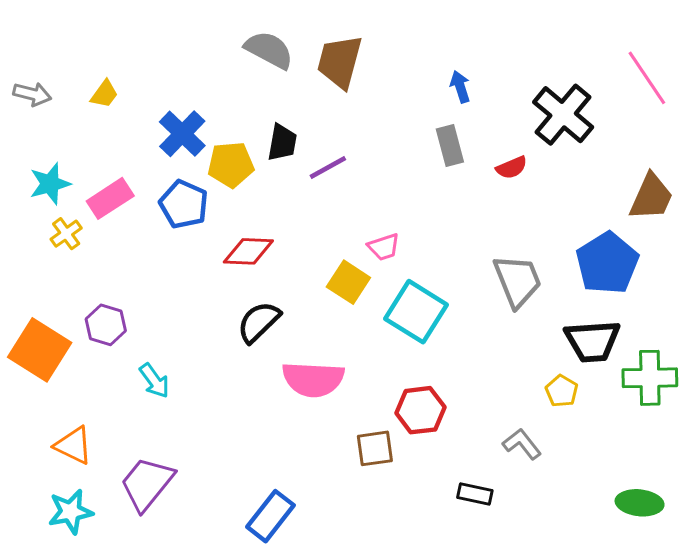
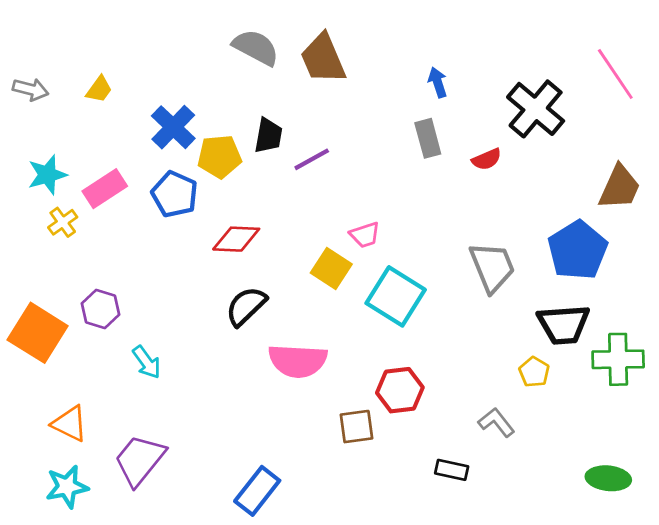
brown trapezoid: (340, 62) -> (323, 59), turned -38

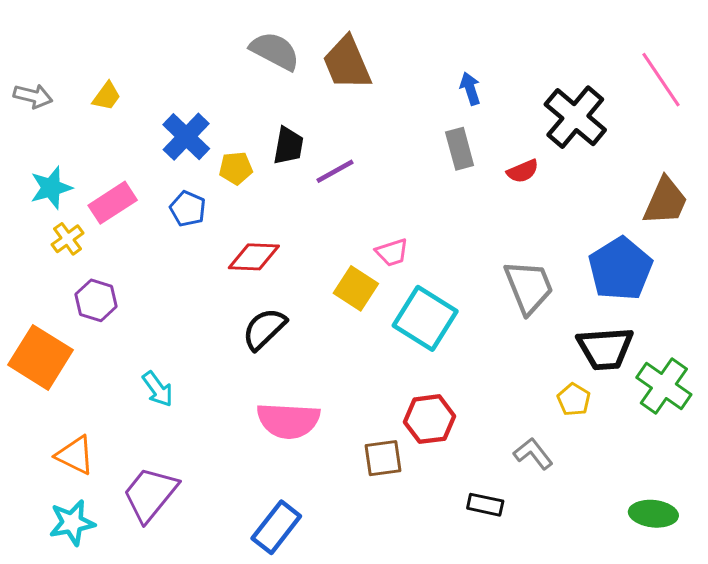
yellow pentagon: (219, 157) -> (236, 168), size x0.7
blue pentagon: (175, 194) -> (188, 209), size x0.7
purple hexagon: (100, 309) -> (96, 300), moved
green cross: (618, 359) -> (664, 386), turned 36
pink semicircle: (298, 361) -> (288, 421), moved

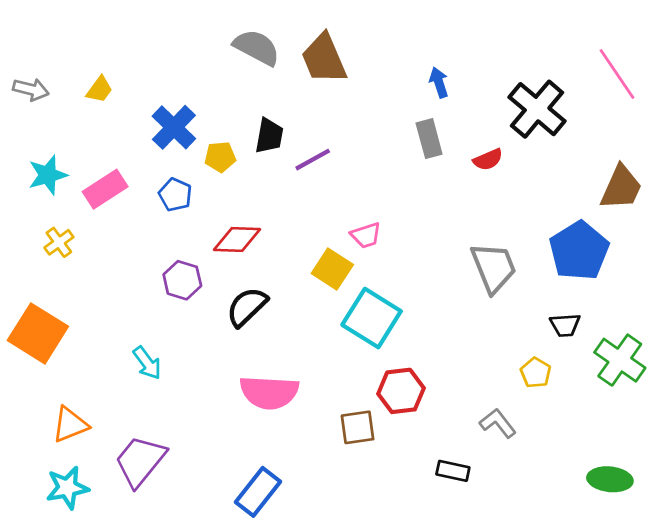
yellow cross: (68, 239) -> (59, 242), moved
purple hexagon: (96, 300) -> (182, 280), moved
cyan square: (425, 318) -> (372, 318), moved
black trapezoid: (605, 348) -> (565, 325), size x0.6
orange triangle: (75, 455) -> (70, 425), turned -48

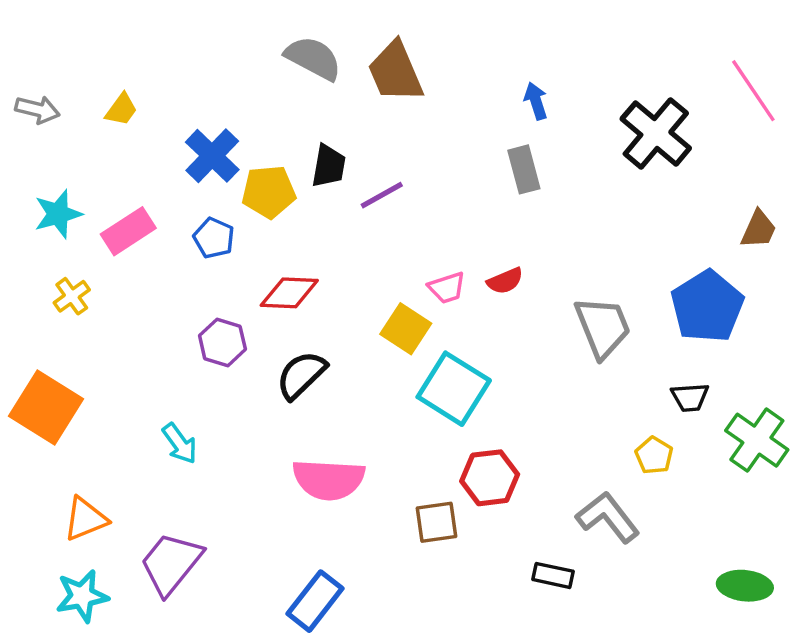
yellow pentagon: (220, 157) -> (269, 192), size x1.4
red semicircle: (488, 160) -> (505, 281), moved
brown trapezoid: (621, 188) -> (759, 229), size x0.7
gray L-shape: (498, 423) -> (608, 517), size x1.4

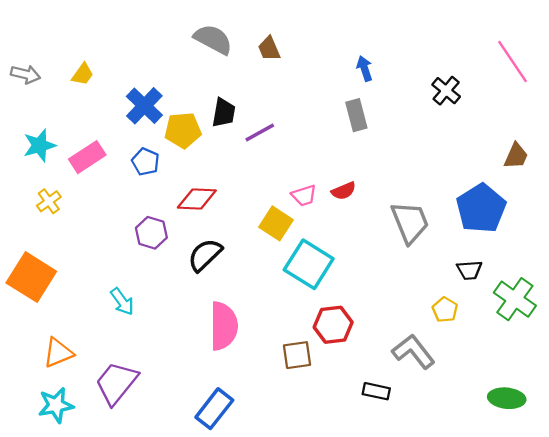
brown trapezoid: (395, 72) -> (269, 49), size x0.6
black cross: (656, 134) -> (446, 91), size x0.6
pink semicircle: (329, 479) -> (224, 326), turned -93

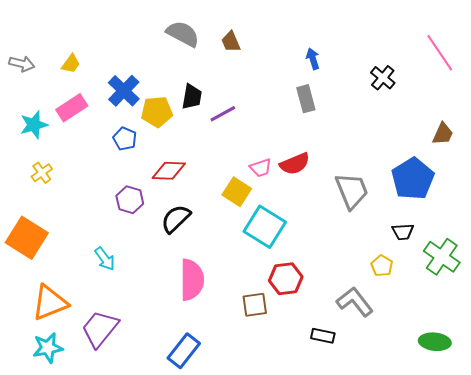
pink rectangle: (87, 157) -> (72, 108), moved
red semicircle: (344, 191) -> (295, 164), size x1.4
orange triangle: (58, 353) -> (50, 303), size x1.4

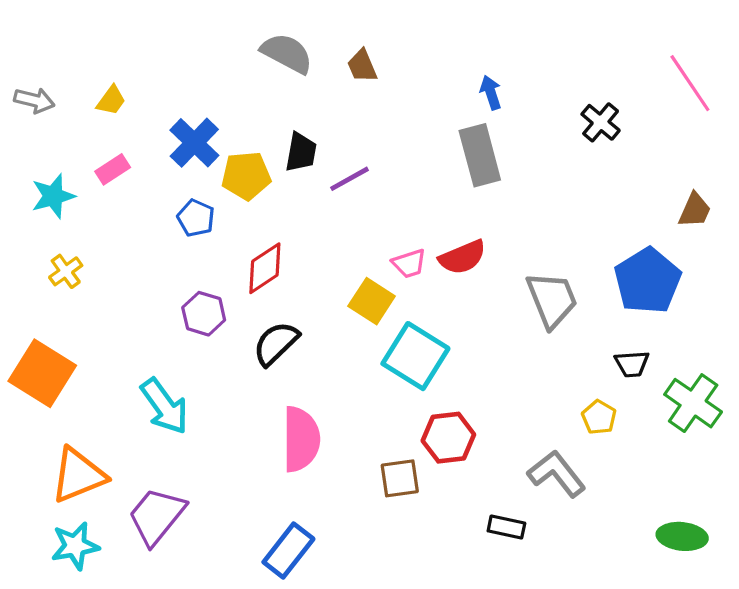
gray rectangle: (306, 99) -> (480, 155), size x1.4
pink rectangle: (72, 108) -> (113, 169), size x0.7
red diamond: (169, 171) -> (265, 268), turned -36
cyan arrow: (105, 259) -> (164, 406), size x1.5

